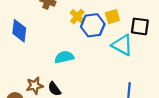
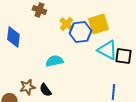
yellow square: (112, 17) -> (98, 24), size x1.5
black square: (140, 26) -> (123, 56), moved

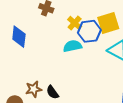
cyan semicircle: (54, 61) -> (72, 46), moved

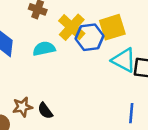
yellow cross: (75, 23) -> (72, 27), size x1.5
cyan semicircle: (72, 46) -> (44, 49), moved

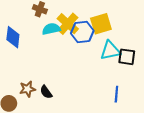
cyan semicircle: (44, 49) -> (51, 29), moved
cyan triangle: (124, 60) -> (110, 51), turned -40

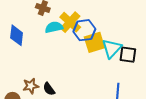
yellow square: (101, 24) -> (94, 42), moved
cyan triangle: (110, 51) -> (112, 48), turned -35

